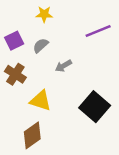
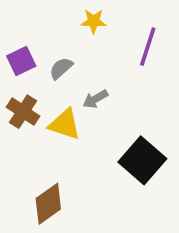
yellow star: (44, 14) -> (94, 21), moved
purple line: (98, 31) -> (148, 47), turned -50
yellow triangle: (41, 101) -> (65, 124), moved

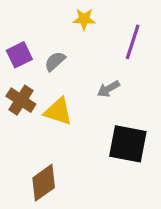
gray arrow: (95, 99) -> (108, 89), moved
black square: (142, 160) -> (128, 144), turned -30

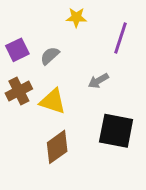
brown cross: (21, 100) -> (19, 91), turned 30
brown diamond: (44, 183) -> (57, 147), moved

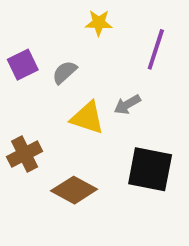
brown cross: (19, 91) -> (25, 154), moved
yellow triangle: (53, 101) -> (87, 118), moved
brown diamond: (57, 147) -> (74, 190), turned 64

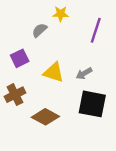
purple square: (23, 65) -> (20, 58), moved
gray semicircle: (65, 72) -> (40, 30), moved
gray arrow: (127, 105) -> (84, 74), moved

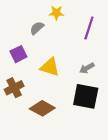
gray arrow: (84, 74) -> (87, 68), moved

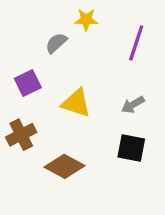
black square: (86, 96) -> (131, 148), size x0.7

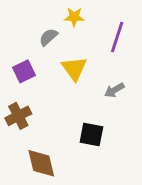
yellow triangle: (76, 103) -> (74, 69), moved, turned 36
black square: (131, 148) -> (91, 134), moved
brown diamond: (65, 166) -> (41, 163), moved, turned 48

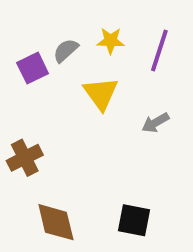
yellow star: (74, 17) -> (111, 41), moved
purple square: (24, 71) -> (33, 68), moved
black square: (91, 134) -> (134, 220), moved

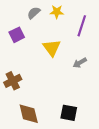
yellow star: (111, 41) -> (57, 12), moved
gray semicircle: (66, 51) -> (34, 13), moved

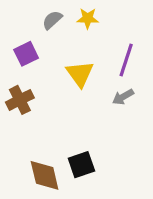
purple line: (82, 26) -> (126, 60), moved
brown cross: (13, 81) -> (20, 100), moved
black square: (69, 113) -> (81, 165), moved, turned -30

